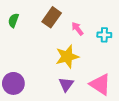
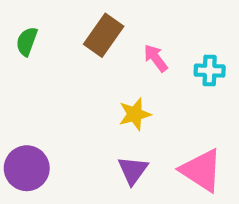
yellow star: (67, 57) -> (135, 114), size x0.7

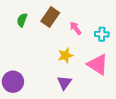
green semicircle: (27, 41) -> (22, 20), moved
pink triangle: (201, 170) -> (98, 65), moved

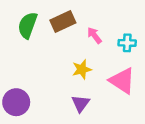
brown rectangle: (50, 17) -> (63, 21), turned 30
green semicircle: (22, 20) -> (28, 25), size x1.5

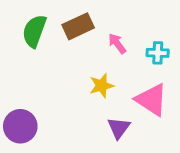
purple triangle: (81, 103) -> (119, 128), moved

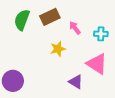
yellow star: (101, 86) -> (58, 49), moved
purple triangle: (119, 128) -> (76, 82), turned -35

